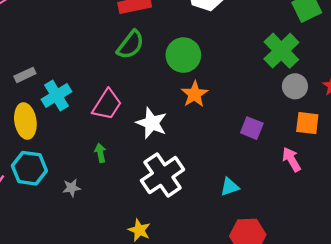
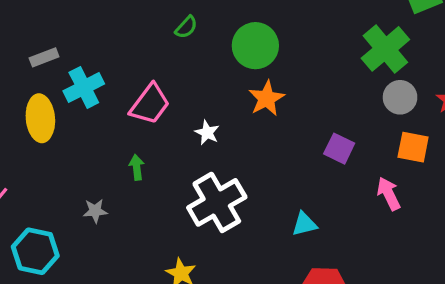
green semicircle: (130, 45) -> (186, 27), size x0.6
white star: (152, 123) -> (207, 133), size x0.6
cyan hexagon: (29, 168) -> (35, 251), moved

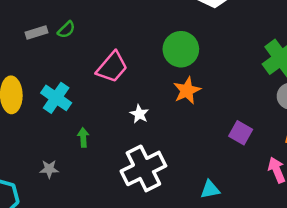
green semicircle: (186, 27) -> (66, 30), moved
gray rectangle: (44, 57) -> (36, 33), moved
cyan cross: (84, 87) -> (56, 98), moved, turned -32
pink trapezoid: (150, 104) -> (112, 67), moved

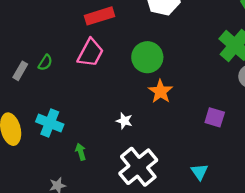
gray rectangle: (36, 33) -> (20, 71), turned -30
pink trapezoid: (112, 67) -> (90, 53), moved
cyan triangle: (210, 189) -> (199, 172), turned -42

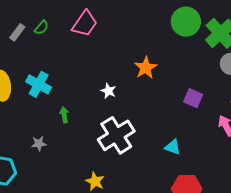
green circle: (147, 57) -> (186, 22), moved
cyan triangle: (199, 172) -> (173, 147), turned -42

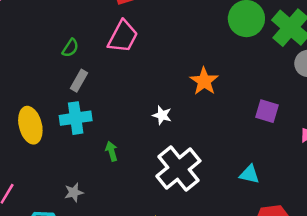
gray rectangle: (17, 32) -> (79, 81), moved
cyan cross: (39, 84) -> (76, 118), turned -30
gray star: (39, 144) -> (74, 192), moved

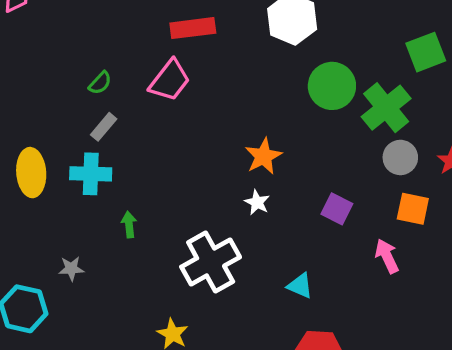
white star: (162, 115) -> (257, 202), moved

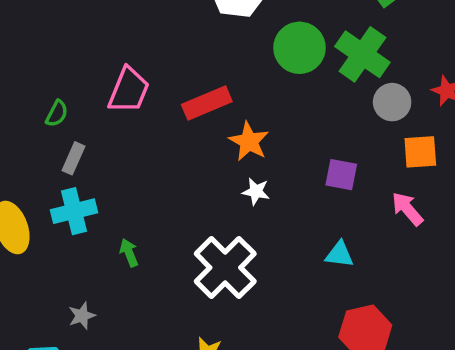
red rectangle: (193, 28) -> (207, 103), moved
cyan triangle: (300, 286) -> (339, 254), moved

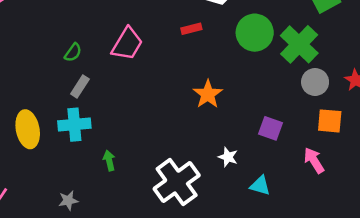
red rectangle: (207, 103) -> (191, 29), moved, size x0.6
white star: (256, 191) -> (228, 157), moved

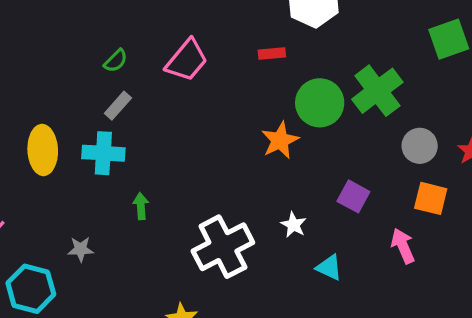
green circle: (255, 33) -> (320, 103), moved
green cross: (299, 44) -> (377, 91), moved

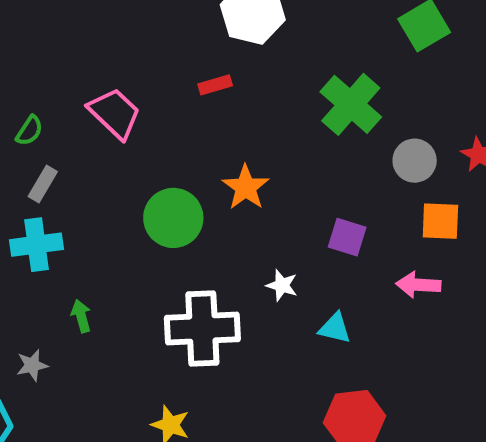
pink trapezoid: (187, 60) -> (115, 113), turned -75
green circle: (320, 103) -> (173, 218), moved
green arrow: (141, 206) -> (81, 316), moved
pink arrow: (403, 246) -> (418, 285), turned -52
white cross: (223, 247) -> (202, 328), turned 36

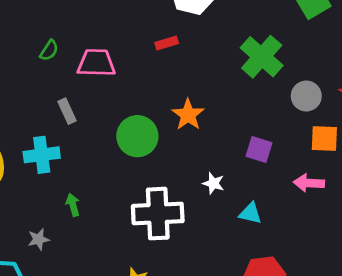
pink trapezoid: (115, 113) -> (96, 63), turned -42
green semicircle: (29, 131) -> (49, 50), moved
gray rectangle: (43, 184) -> (67, 111), moved, turned -55

